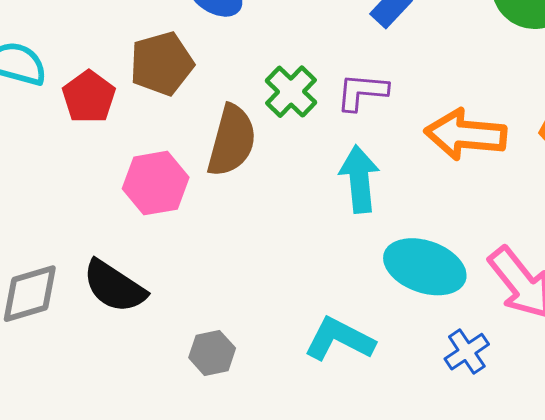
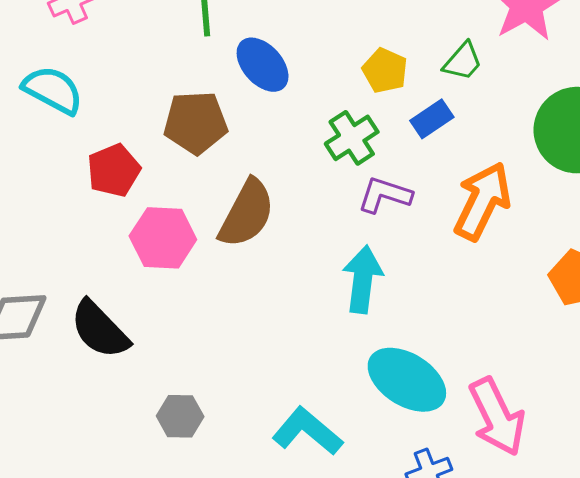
green cross: (291, 92) -> (352, 138), moved
red pentagon: (89, 97) -> (114, 170), moved
orange arrow: (466, 134) -> (482, 201), moved, turned 98

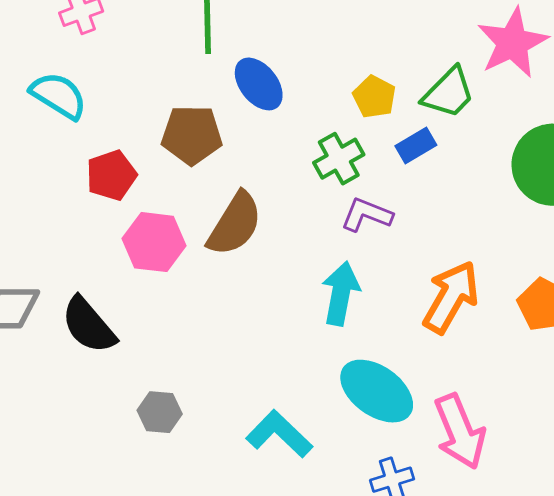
green trapezoid: (463, 61) -> (448, 93), size x1.4
orange arrow: (482, 201) -> (451, 297), moved

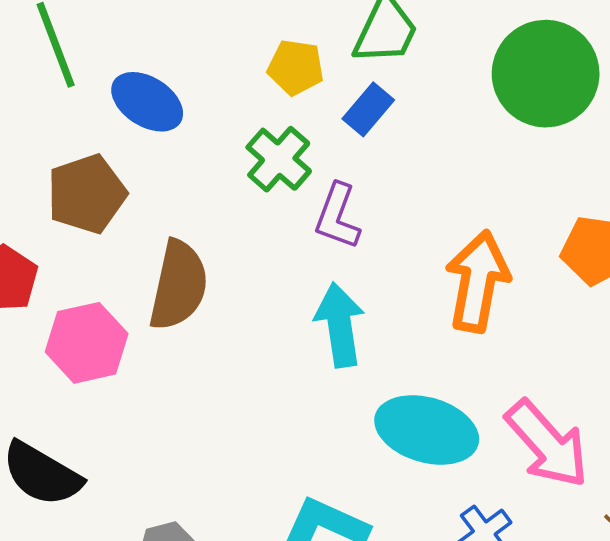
purple L-shape: (367, 215) -> (337, 216), turned -72

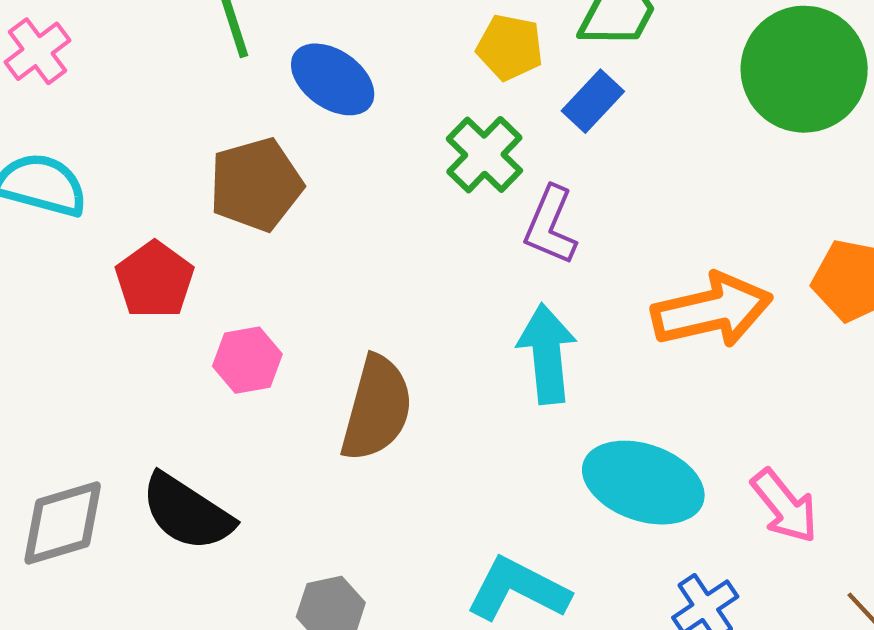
orange arrow: (478, 281) -> (712, 310), turned 64
brown semicircle: (179, 285) -> (377, 408), moved
pink hexagon: (87, 343) -> (247, 360), size x0.7
pink arrow: (547, 444) -> (785, 506), size x0.7

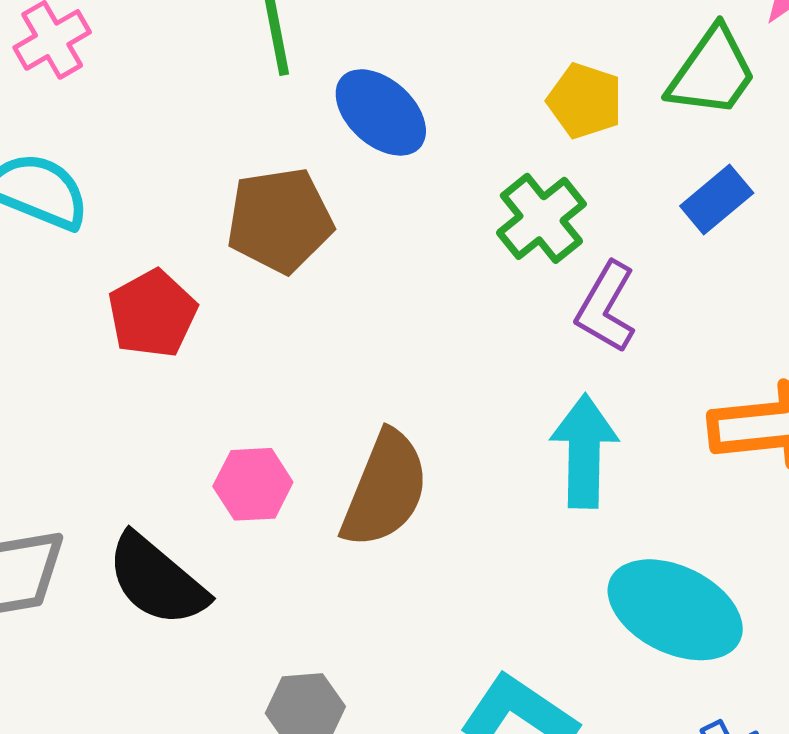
blue rectangle: (593, 101) -> (717, 199), moved
pink hexagon: (247, 360) -> (253, 484), moved

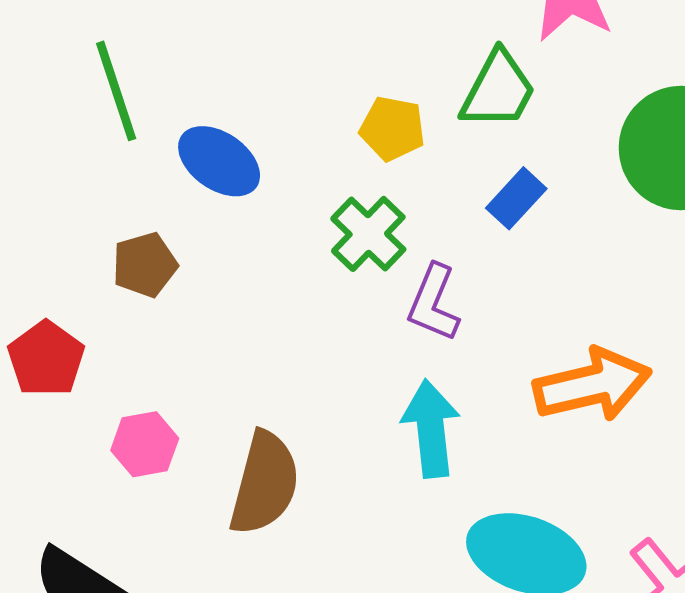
brown pentagon: (280, 220) -> (145, 265), size x0.7
pink hexagon: (253, 484) -> (145, 444), moved

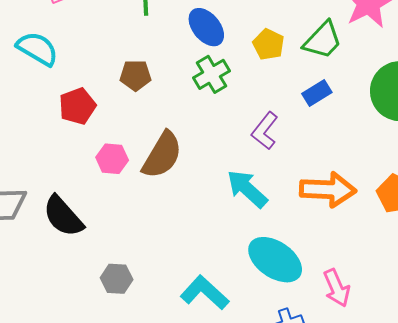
blue ellipse: (219, 161) -> (206, 27), moved
green cross: (368, 234) -> (211, 74), moved
cyan arrow: (431, 429) -> (247, 189), turned -57
brown semicircle: (265, 483) -> (162, 155), moved

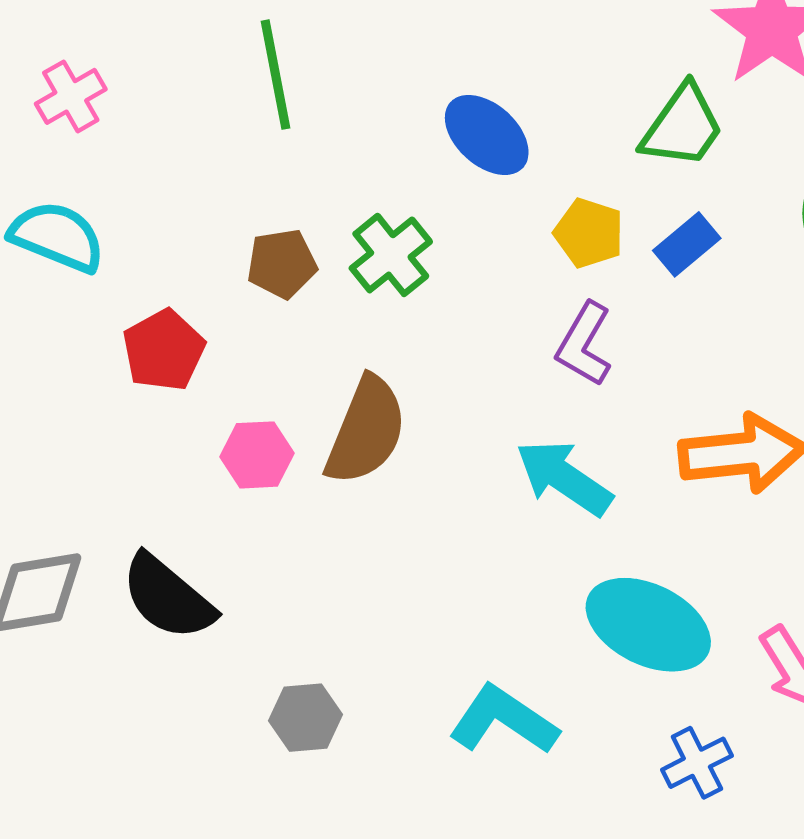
blue ellipse: (206, 27) -> (487, 135), moved
yellow pentagon: (268, 44) -> (589, 233), moved
green cross: (211, 74) -> (391, 255), moved

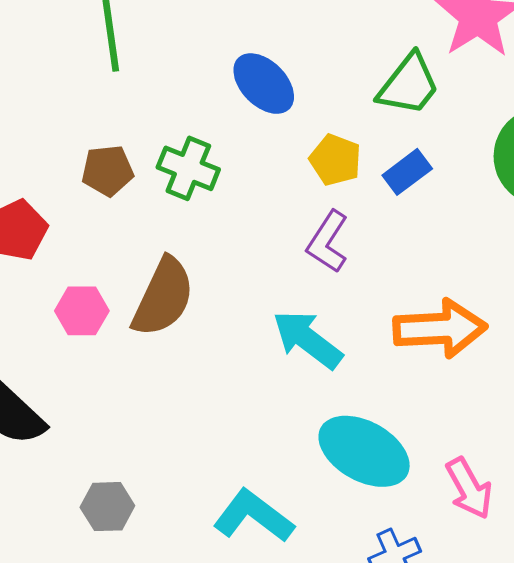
green cross: (391, 255) -> (188, 168), turned -32

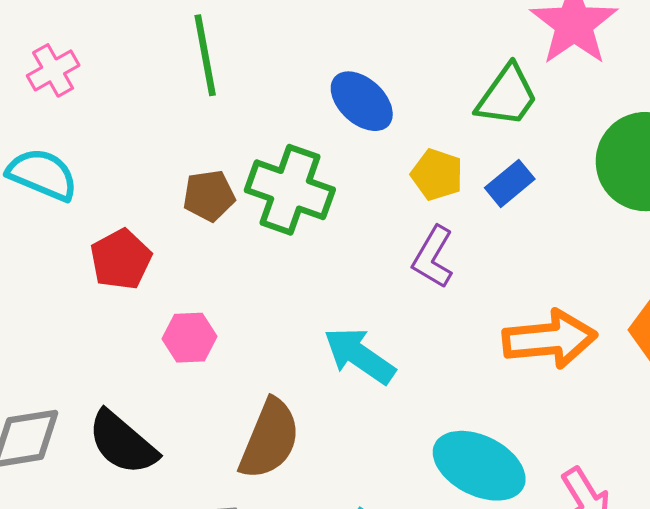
green cross: (188, 168) -> (290, 190), size x1.4
brown semicircle: (163, 297) -> (270, 439), moved
cyan arrow: (308, 340) -> (360, 356), moved

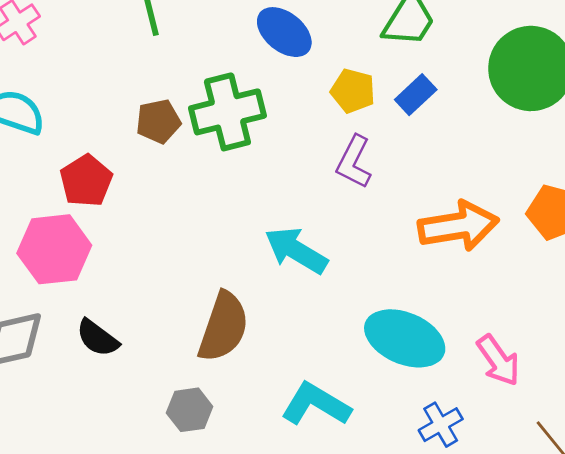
green cross: (290, 190) -> (227, 112), turned -30
pink hexagon: (190, 338) -> (54, 249), moved, size x1.6
black semicircle: (123, 443) -> (97, 338), size x0.7

